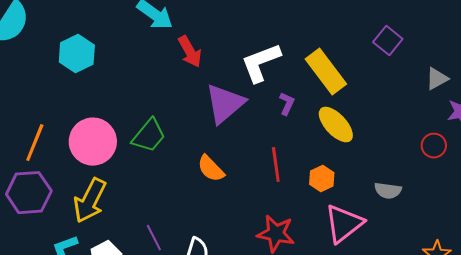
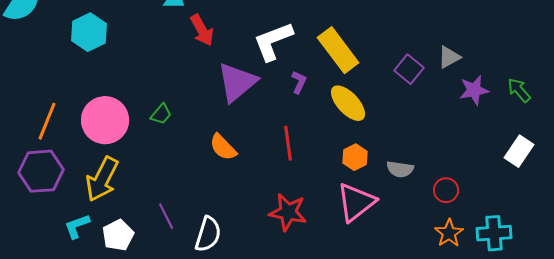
purple square: (388, 41) -> (409, 69), moved
green trapezoid: (149, 136) -> (161, 114), size x0.6
red circle: (434, 146) -> (446, 190), moved
orange hexagon: (322, 179) -> (355, 157), moved

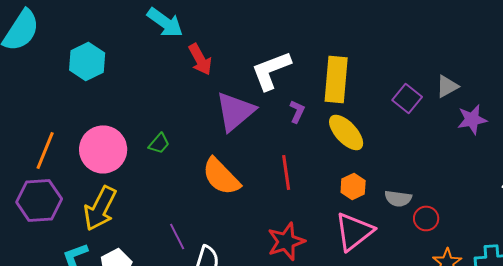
yellow rectangle: (338, 50) -> (336, 79), turned 42
orange semicircle: (223, 147) -> (221, 176), size x1.4
red circle: (446, 190) -> (426, 218), moved
red star: (288, 212) -> (286, 241), turned -30
purple line: (166, 216) -> (177, 236), moved

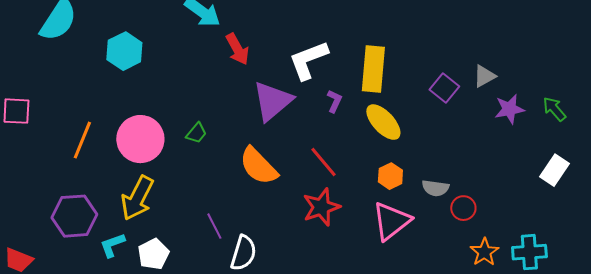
red line: (286, 172) -> (323, 162), turned -32
purple hexagon: (39, 200) -> (74, 216), moved
red star: (286, 241) -> (321, 207), moved

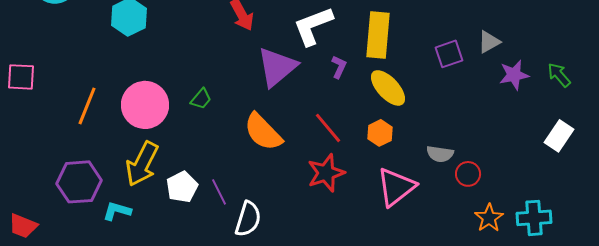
purple square: (444, 88) -> (449, 54), turned 32
orange hexagon: (390, 176) -> (380, 133), moved
cyan L-shape: (112, 245) -> (117, 211), turned 36
white pentagon: (153, 254) -> (182, 187), moved

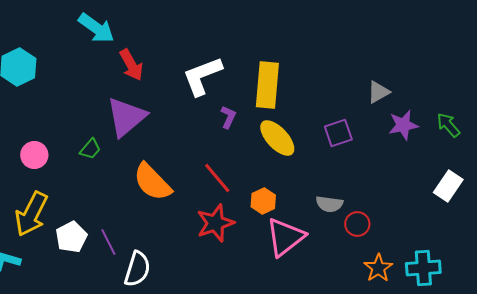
purple square: (449, 54) -> (338, 133), moved
purple triangle: (277, 67) -> (126, 117), moved
pink circle: (145, 105) -> (34, 155), size x0.6
orange hexagon: (380, 133) -> (263, 201), moved

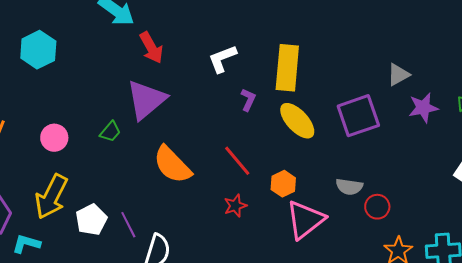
white L-shape: (202, 76) -> (222, 59), size x0.7
purple square: (338, 133) -> (358, 116), size x1.5
red star: (215, 223) -> (235, 206), size x0.6

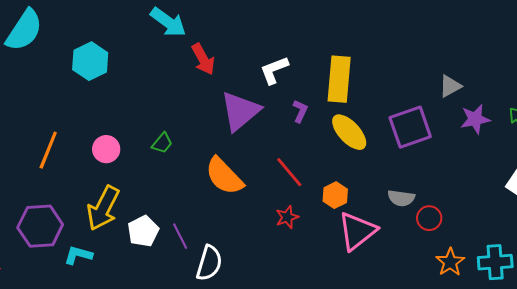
purple triangle: (146, 100) -> (240, 111), moved

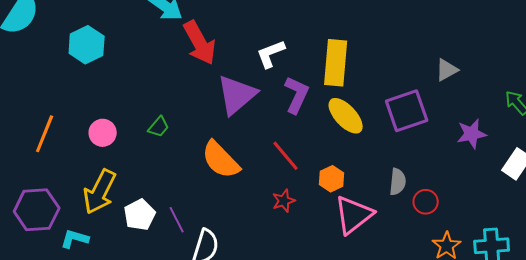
red arrow: (203, 59) -> (200, 43), size x1.4
purple L-shape: (300, 111) -> (297, 95), size x1.6
purple star: (475, 119) -> (472, 134), moved
gray semicircle: (401, 198) -> (398, 182), turned -92

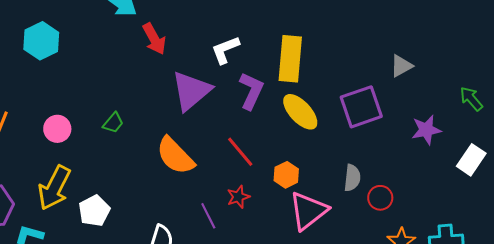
red arrow: (200, 43) -> (154, 39), size x0.7
purple line: (177, 220) -> (208, 216), moved

